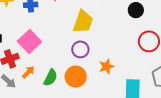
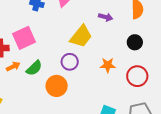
orange star: (106, 67) -> (108, 65), moved
green semicircle: (50, 78) -> (34, 68), moved

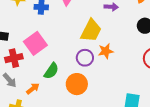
orange star: (108, 65) -> (106, 51), moved
orange arrow: (13, 67) -> (33, 88), moved

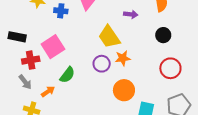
yellow trapezoid: (91, 31) -> (109, 37), turned 115
orange circle: (77, 84) -> (124, 90), moved

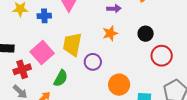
black circle: (163, 35) -> (146, 34), moved
yellow trapezoid: (109, 37) -> (72, 44), moved, turned 55
orange star: (123, 58) -> (110, 33), moved

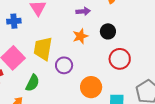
black circle: (146, 34) -> (108, 31), moved
red circle: (162, 56) -> (120, 59), moved

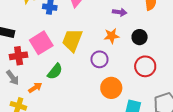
purple circle: (64, 65) -> (99, 59), moved

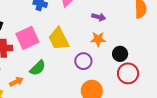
purple arrow: (120, 12) -> (99, 17), moved
black circle: (140, 37) -> (120, 54), moved
yellow trapezoid: (72, 40) -> (59, 39), turned -55

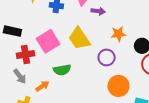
purple arrow: (99, 17) -> (98, 11), moved
green semicircle: (38, 68) -> (62, 70), turned 42

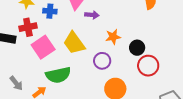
red cross: (26, 55) -> (28, 27), moved
green semicircle: (62, 70) -> (58, 75), size x1.4

